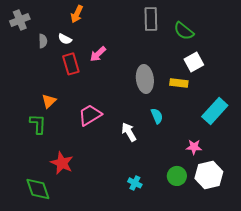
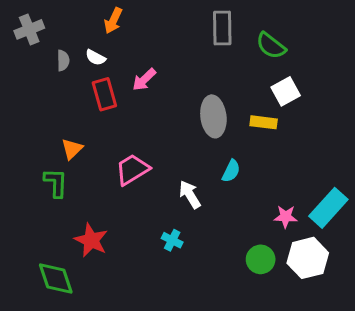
cyan rectangle: (215, 111) -> (328, 208), moved
cyan semicircle: (157, 116) -> (231, 171), turned 49
cyan cross: (135, 183) -> (172, 240), moved

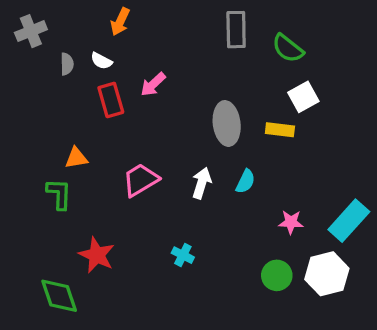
orange triangle: (72, 149) -> (76, 158), turned 35
white arrow: (190, 195) -> (202, 183), moved, turned 48
pink star: (286, 217) -> (291, 222), moved

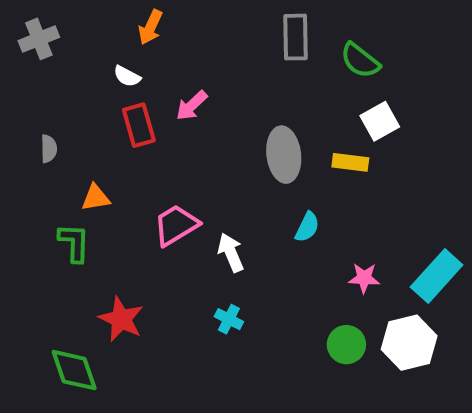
gray semicircle: (67, 64) -> (49, 149), moved
white arrow: (202, 183) -> (231, 253), moved, turned -40

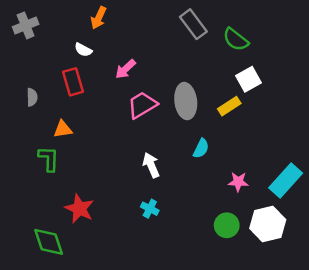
gray rectangle: (295, 37) -> (193, 24), turned -36
red rectangle: (139, 125) -> (73, 82), moved
yellow rectangle: (350, 162) -> (229, 106), turned -40
pink trapezoid: (176, 225) -> (142, 105), moved

